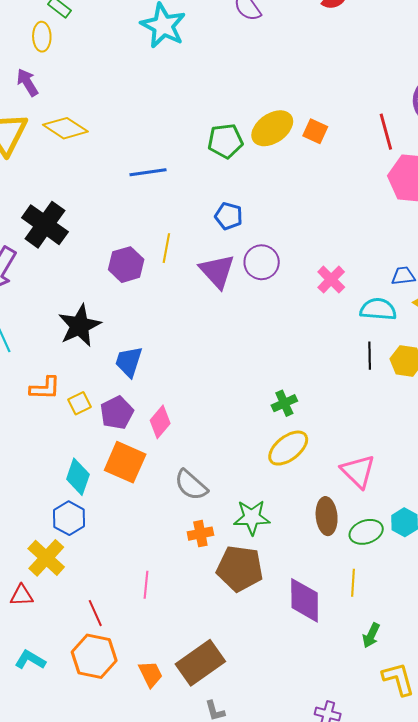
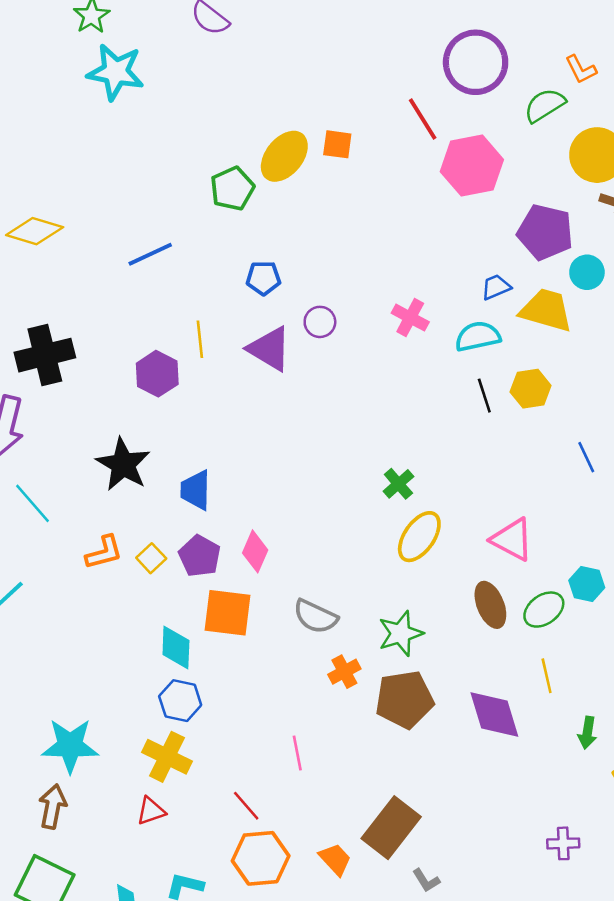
black cross: (45, 225) -> (45, 355), turned -33
purple circle: (262, 262) -> (320, 322), size x0.7

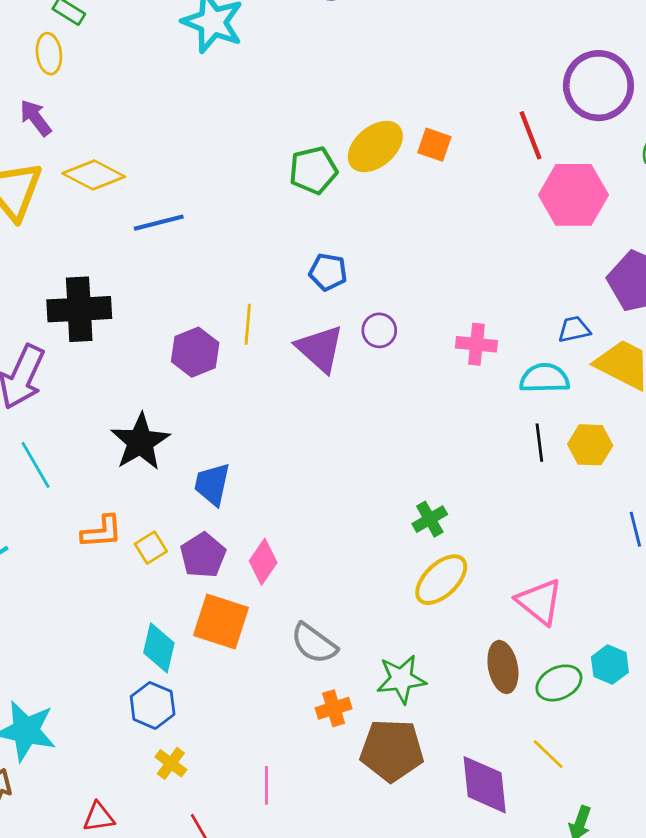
blue line: (150, 254) -> (159, 223), moved
pink cross: (410, 318) -> (476, 344), turned -33
yellow line: (547, 676) -> (548, 754), turned -44
yellow cross: (167, 757) -> (171, 763), moved, size x0.6

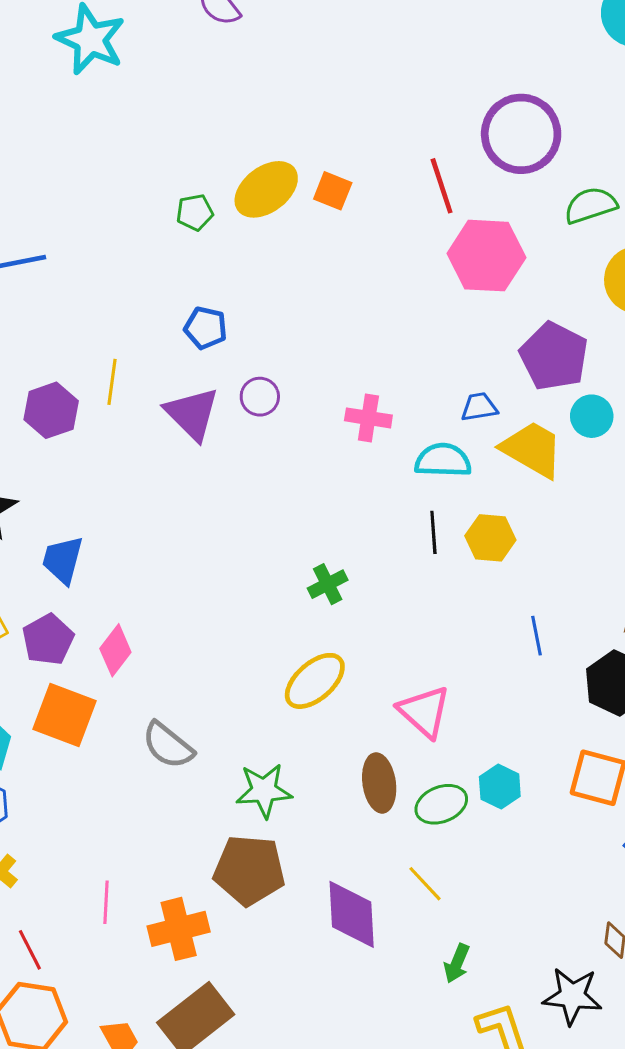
green pentagon: (313, 170) -> (195, 212), size x0.7
green cross: (430, 519) -> (328, 584), moved
orange cross: (334, 708) -> (179, 929), moved, size x1.5

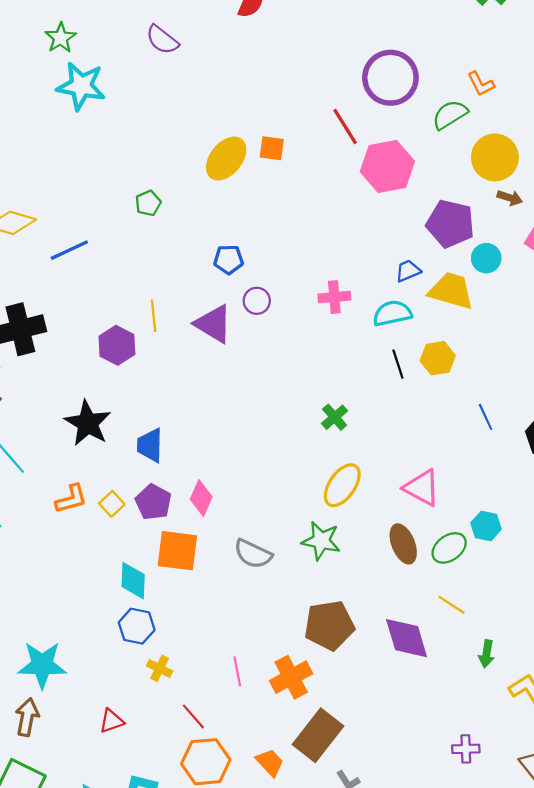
green pentagon: (195, 212) -> (148, 203), moved
blue pentagon: (206, 328) -> (229, 259), moved
green star: (264, 791) -> (321, 541), moved, turned 30

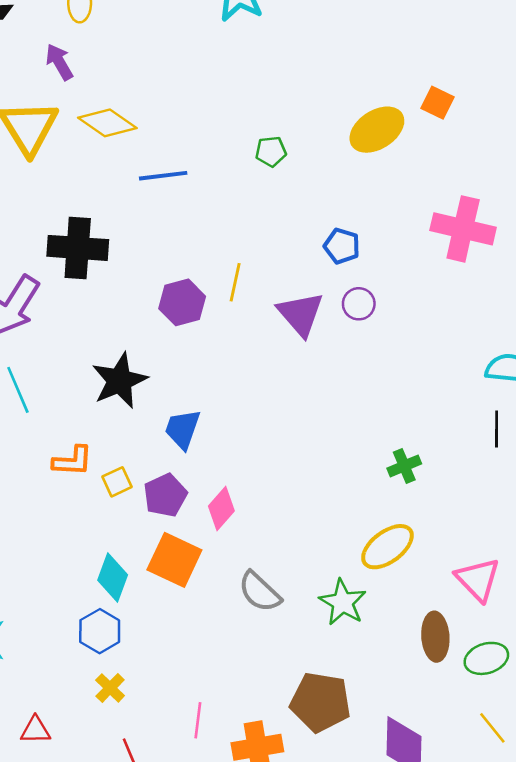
orange square: (272, 148) -> (437, 103), moved
pink cross: (334, 297) -> (463, 229), moved, size x1.6
yellow line: (451, 605) -> (492, 728), moved

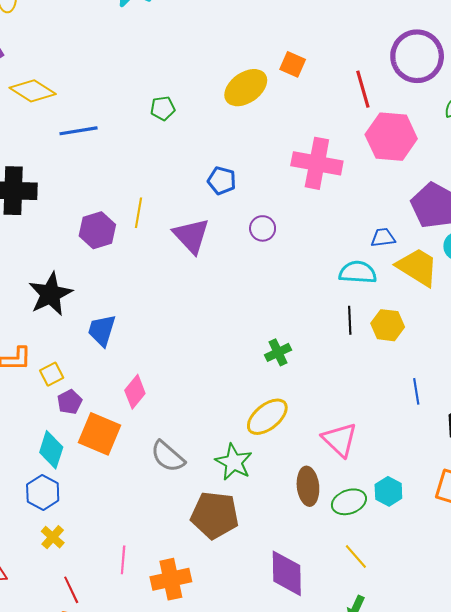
purple circle: (359, 304) -> (263, 228), moved
purple pentagon: (165, 495) -> (70, 402), moved, size x0.7
brown pentagon: (321, 702) -> (215, 515), moved

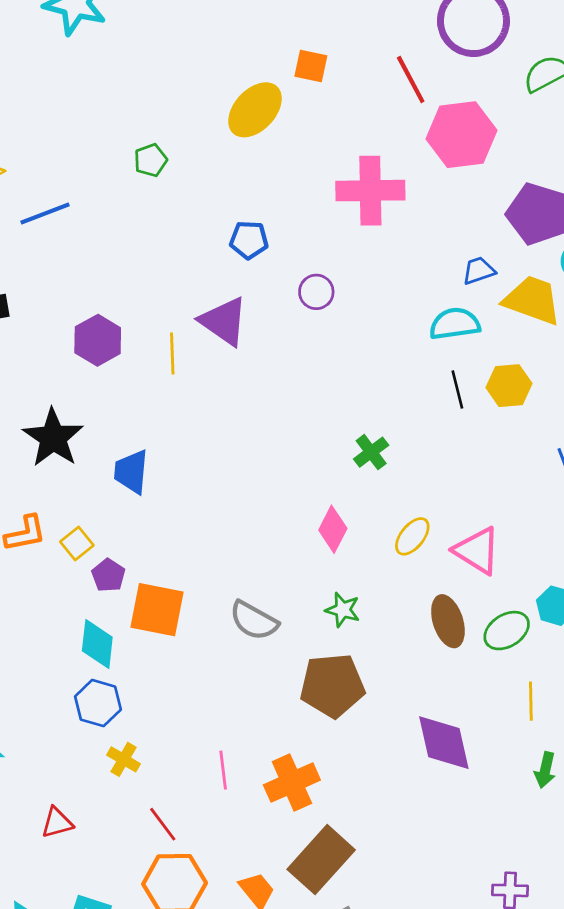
yellow line: (139, 213) -> (172, 353), moved
pink diamond: (135, 392) -> (333, 529), moved
yellow ellipse: (267, 417) -> (412, 536), moved, size x0.7
green star: (234, 462) -> (343, 610), size x0.7
yellow line: (356, 556) -> (531, 701), turned 52

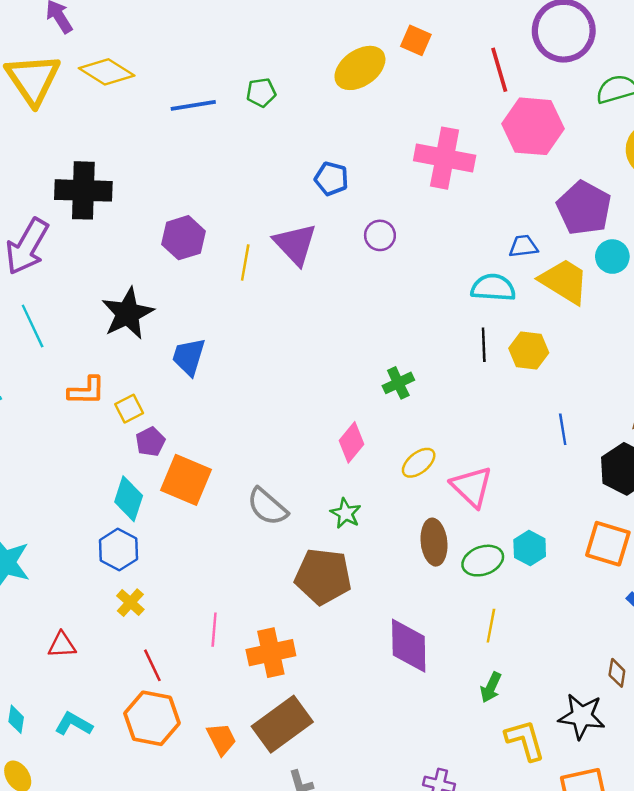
blue line: (45, 214) -> (193, 105), moved

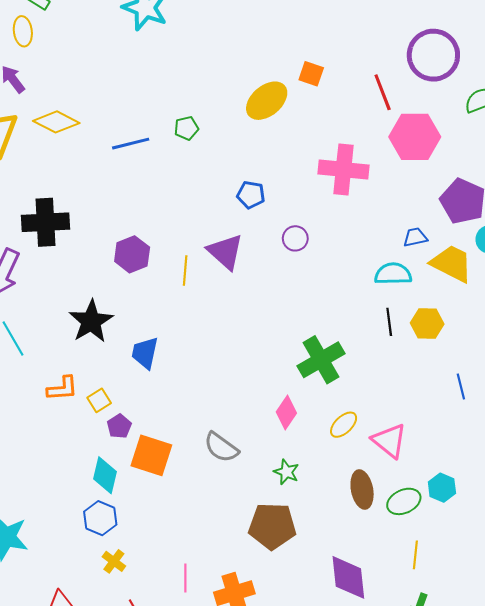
green cross: (398, 383) -> (321, 360), size x1.8
gray semicircle: (267, 507) -> (221, 447), moved

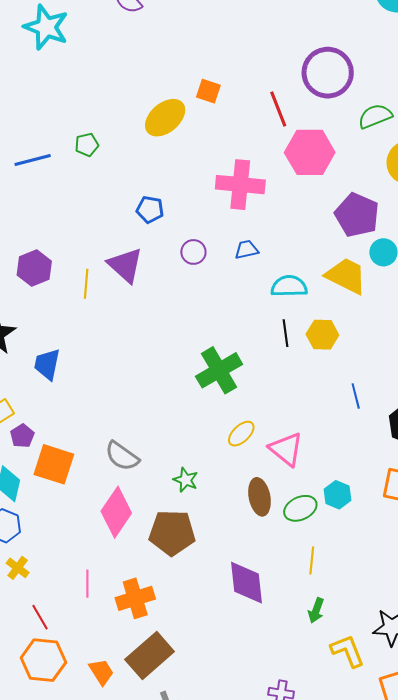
blue trapezoid: (415, 237) -> (247, 250), moved
pink diamond: (286, 412) -> (116, 512), moved, size x1.5

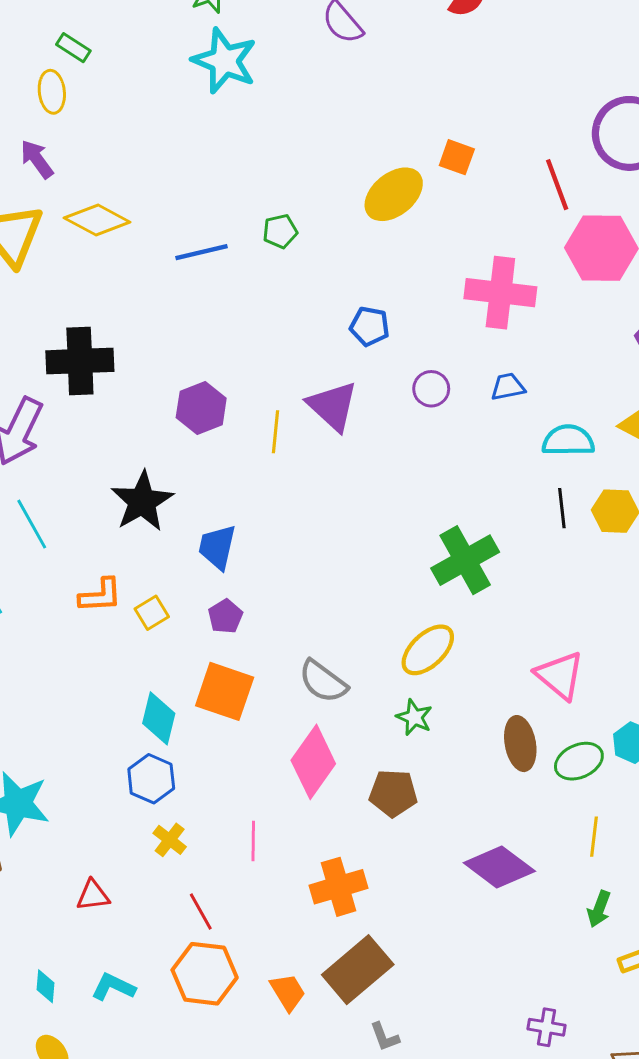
yellow ellipse: (241, 434) -> (428, 650), moved, size x1.4
purple pentagon: (22, 436) -> (225, 616), moved
brown pentagon: (172, 533) -> (393, 793), size x0.7
purple diamond: (246, 583) -> (499, 867), turned -48
pink line: (87, 584) -> (253, 841), moved

